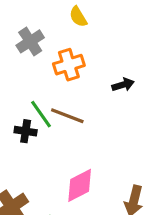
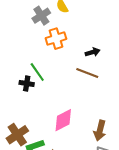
gray cross: (30, 41) -> (41, 16), moved
brown line: (67, 116) -> (87, 73), moved

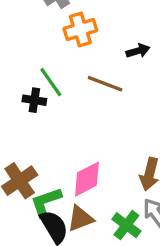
brown line: (87, 73) -> (105, 84), moved
pink diamond: (63, 120) -> (87, 179), moved

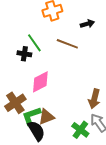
pink diamond: (87, 179) -> (40, 82), moved
brown triangle: (80, 219) -> (46, 117), moved

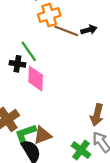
brown line: (67, 44) -> (66, 31), moved
pink diamond: (40, 82) -> (36, 79), moved, turned -60

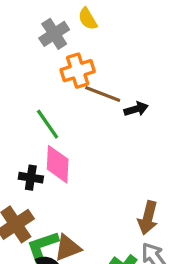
black arrow: (89, 30) -> (136, 109), moved
black cross: (17, 64) -> (31, 178), moved

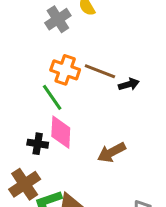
orange cross: (78, 71) -> (65, 70), moved, turned 36
brown arrow: (148, 218) -> (111, 152), moved, turned 48

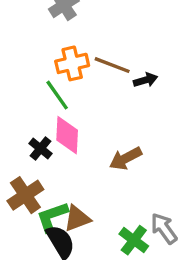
orange cross: (65, 70) -> (72, 63), turned -32
black cross: (38, 144) -> (40, 148), turned 30

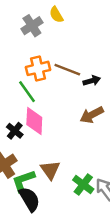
brown arrow: (125, 158) -> (92, 115), moved
brown triangle: (77, 218) -> (50, 170), moved, turned -45
green cross: (134, 240) -> (83, 185), moved

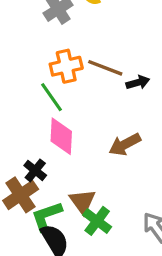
brown arrow: (92, 115) -> (125, 144), moved
black cross: (15, 131) -> (35, 170), moved
green cross: (83, 185) -> (97, 221), moved

